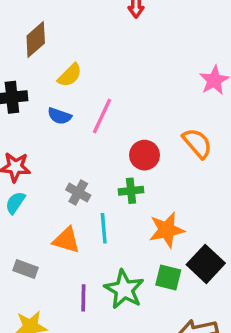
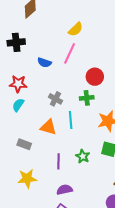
yellow semicircle: (70, 75) -> (76, 29), moved
blue semicircle: (60, 116) -> (44, 63), moved
green star: (124, 289) -> (83, 156), size x0.6

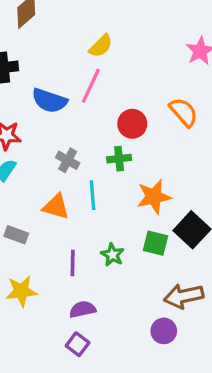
blue semicircle: (44, 63) -> (49, 101), size x1.5

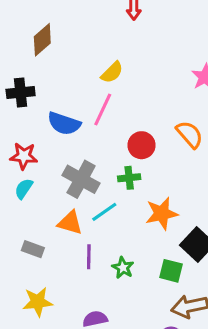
gray cross: (68, 160) -> (81, 179), size x1.6
cyan line: (93, 195) -> (104, 212), turned 60
green square: (155, 243) -> (171, 271), moved
purple line: (73, 263) -> (89, 257), moved

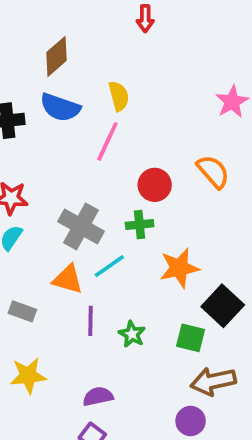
brown diamond: (42, 40) -> (56, 56), moved
yellow semicircle: (112, 72) -> (119, 96), turned -60
blue semicircle: (64, 124) -> (60, 107), moved

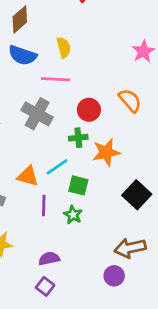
pink line: (107, 141) -> (56, 79), turned 68
gray cross: (81, 226) -> (37, 114), moved
orange star: (179, 268) -> (106, 152), moved
green square: (191, 338) -> (78, 185), moved

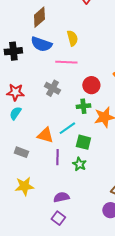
gray cross: (37, 114) -> (52, 88), size x0.7

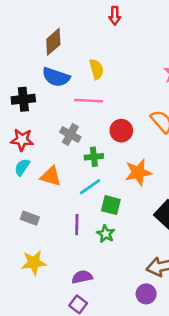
black cross: (13, 51) -> (23, 99), moved
green cross: (83, 106) -> (94, 157), moved
orange triangle: (45, 135) -> (51, 176), moved

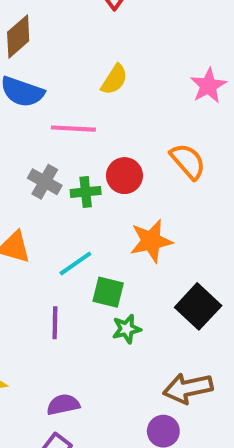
yellow semicircle: (96, 69) -> (114, 80), moved, turned 48
green cross: (94, 157) -> (86, 192), moved
green star: (106, 234) -> (127, 329), moved, turned 30

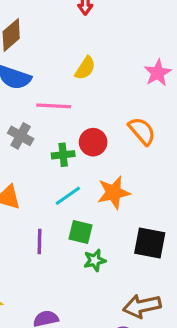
gray cross: (45, 182) -> (21, 136), moved
cyan line: (75, 263) -> (68, 196), moved
black square: (198, 306) -> (150, 243), turned -32
purple line: (55, 323) -> (40, 241), moved

